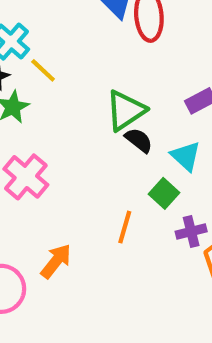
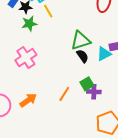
cyan triangle: (186, 156) -> (104, 54), moved, turned 35
purple cross: (191, 232) -> (94, 92), moved

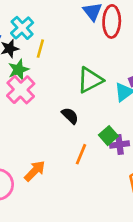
yellow line: (48, 11) -> (40, 49), turned 56
black semicircle: (83, 56) -> (70, 116), moved
pink cross: (26, 57) -> (21, 90), moved

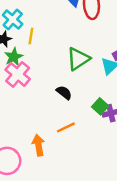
orange line: (81, 154) -> (66, 127), moved, turned 48
orange arrow: (35, 171) -> (38, 145), turned -48

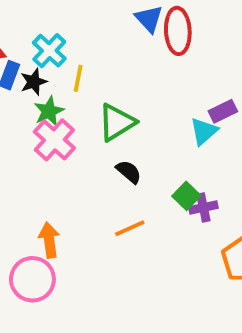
green triangle: (78, 59) -> (117, 122), moved
orange arrow: (38, 145) -> (49, 240), moved

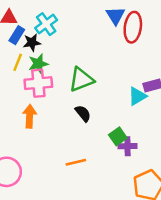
yellow line: (78, 78) -> (18, 62), moved
pink cross: (54, 140) -> (38, 83), turned 32
orange line: (130, 228) -> (76, 162), moved
orange arrow: (49, 240) -> (30, 116), moved

